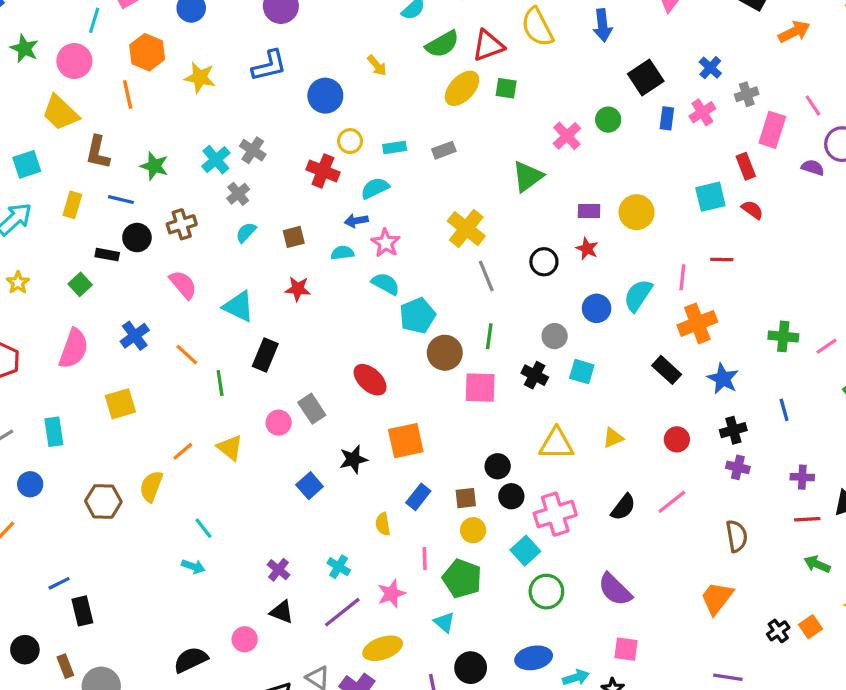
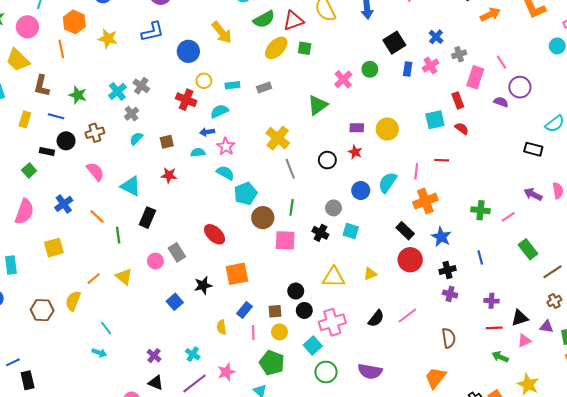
yellow arrow: (377, 66) -> (222, 32), size x1.6
red circle: (677, 439) -> (410, 260), moved, size x1.5
pink line: (425, 558) -> (253, 333), moved
purple semicircle: (615, 590) -> (370, 371), turned -35

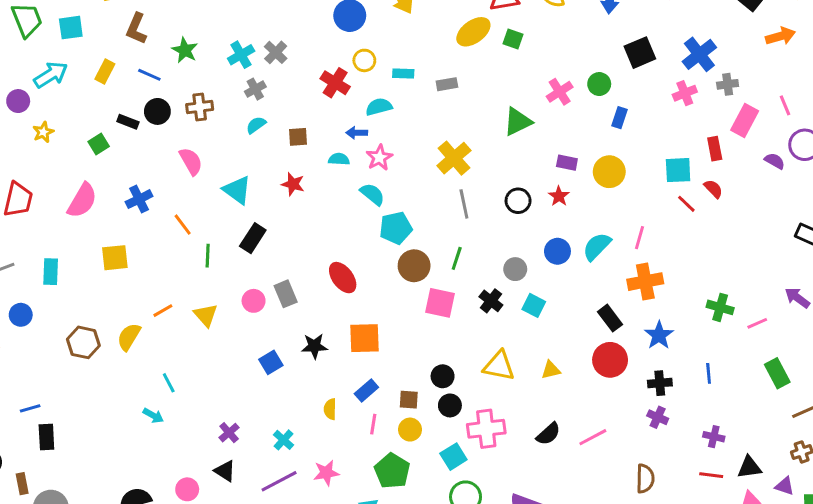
blue cross: (436, 37) -> (699, 54), size x1.6
blue rectangle: (408, 69) -> (620, 118), moved
red line: (442, 160) -> (686, 204), moved, turned 32

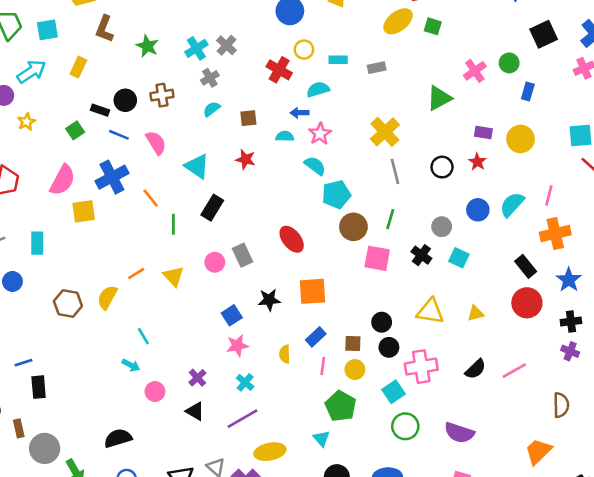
blue line: (149, 75) -> (119, 135), moved
blue cross: (139, 199) -> (112, 177), size x1.4
yellow square: (115, 258) -> (84, 211), moved
pink star: (326, 473) -> (237, 346), moved
pink circle: (187, 489) -> (155, 392), moved

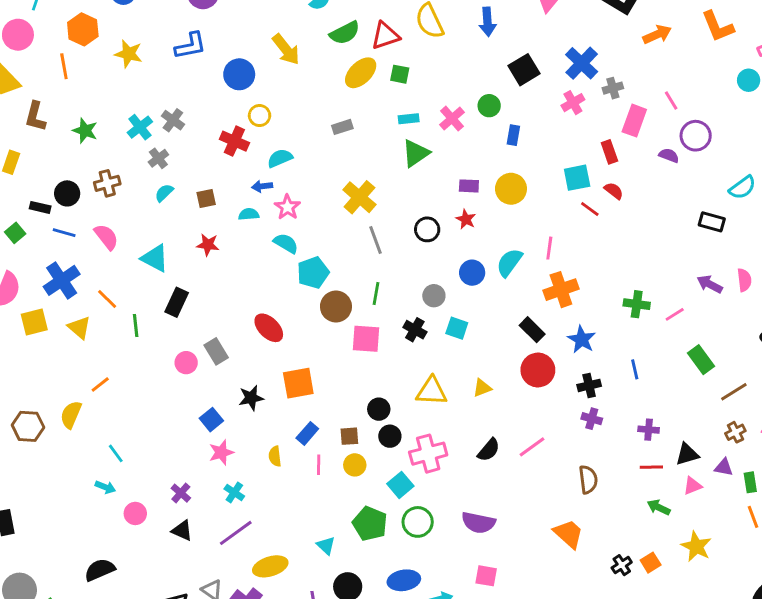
cyan rectangle: (338, 60) -> (409, 119), moved
yellow triangle: (174, 276) -> (79, 328), moved
green pentagon: (341, 406) -> (370, 524), moved
orange trapezoid: (538, 451) -> (568, 534), turned 92

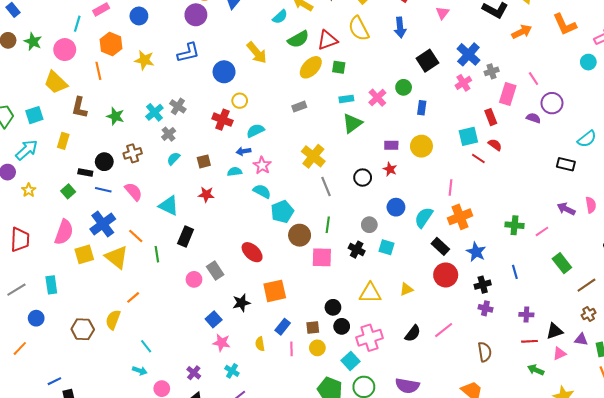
cyan semicircle: (509, 263) -> (424, 218), moved
yellow triangle: (79, 328) -> (117, 257), size x1.4
pink star: (221, 452) -> (222, 343), turned 30

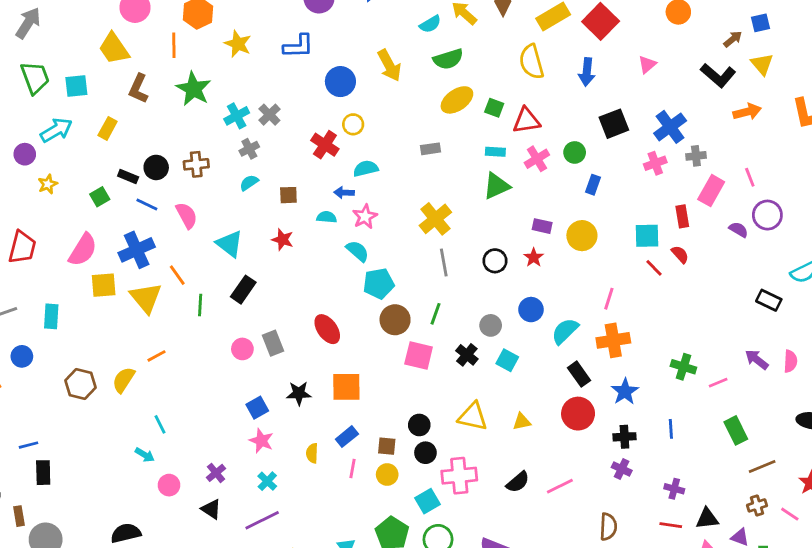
red triangle: (327, 40) -> (526, 121), moved
green star: (115, 116) -> (194, 89), moved, size x1.4

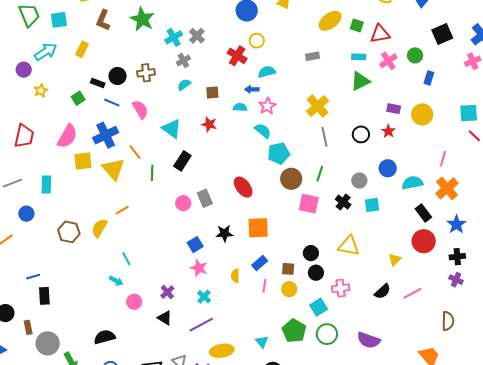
cyan semicircle: (565, 331) -> (412, 183), turned 35
orange cross: (613, 340) -> (447, 188), turned -30
cyan square: (507, 360) -> (372, 205), turned -35
yellow triangle: (522, 422) -> (395, 259), moved, turned -32
pink cross: (459, 476) -> (341, 288), size x0.7

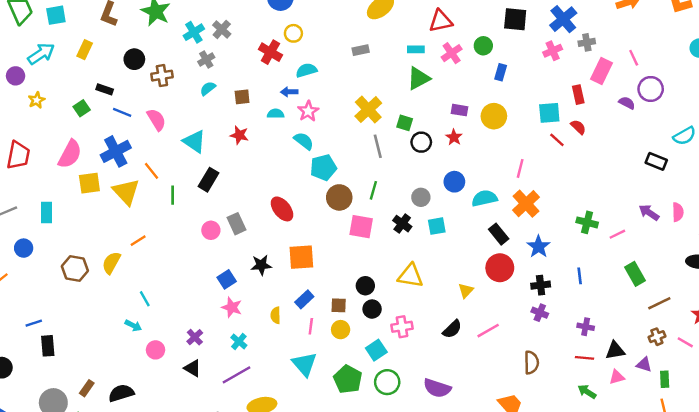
green square: (357, 26) -> (405, 123), moved
black square: (442, 34) -> (515, 19), turned 30
black circle: (118, 76) -> (134, 59), moved
brown rectangle: (28, 327) -> (87, 388), moved, turned 48
cyan triangle: (262, 342) -> (304, 364), moved, size x1.6

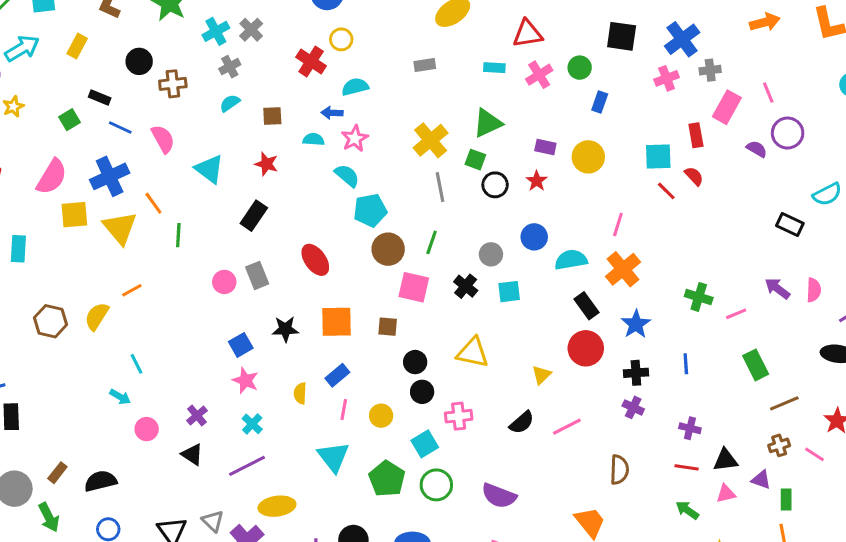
green triangle: (419, 78) -> (488, 123), moved
black rectangle: (209, 180) -> (254, 216), moved
brown square: (339, 305) -> (388, 327), moved

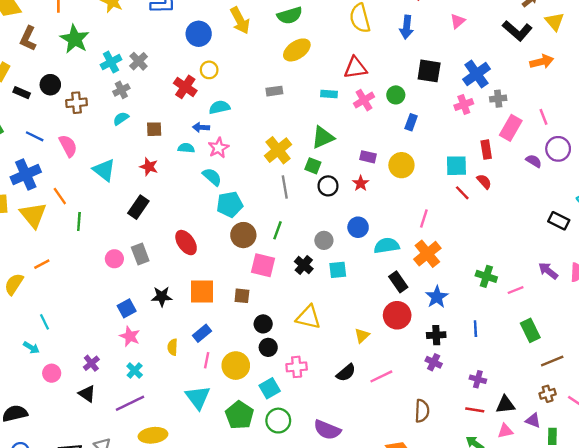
black rectangle: (100, 98) -> (22, 93), moved
yellow circle: (381, 416) -> (236, 366), size x1.5

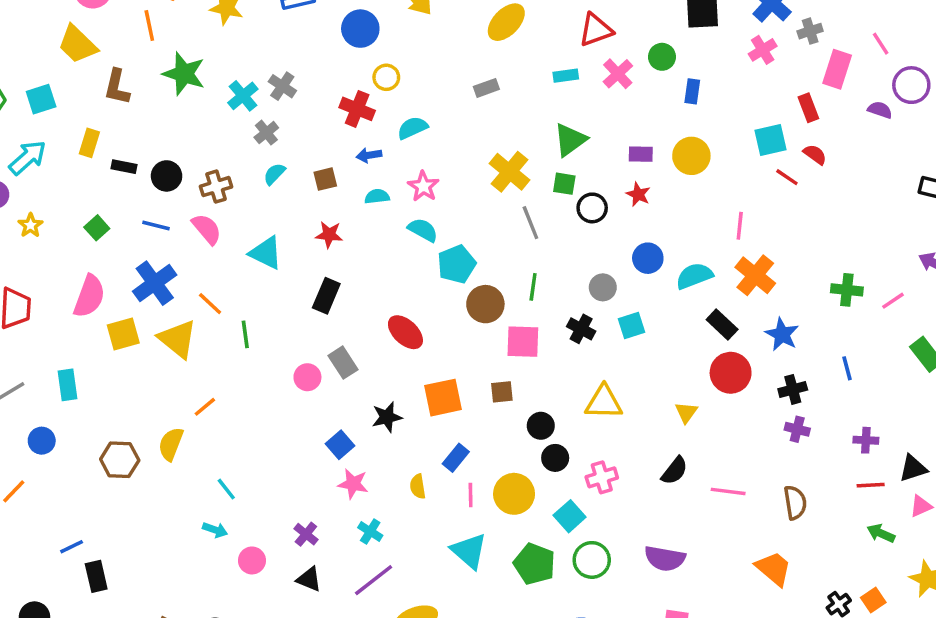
black circle: (50, 85) -> (167, 176), moved
brown cross: (77, 103) -> (216, 187), moved
blue arrow: (201, 127) -> (369, 155), moved
pink line: (381, 376) -> (728, 491), moved, turned 45

